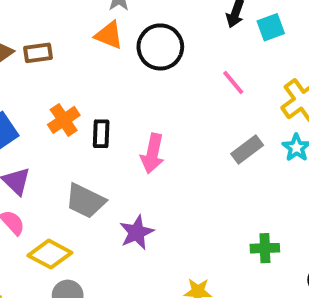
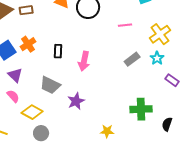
pink line: (233, 82) -> (125, 25), turned -56
orange cross: (64, 120) -> (28, 44), moved
green cross: (265, 248) -> (141, 109), size x1.5

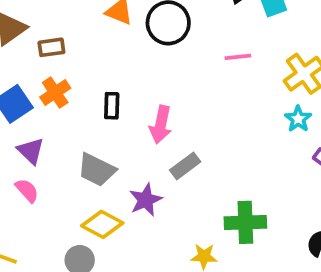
brown rectangle: (26, 10) -> (51, 47), moved
gray rectangle: (132, 59) -> (185, 166), moved
green cross: (141, 109) -> (245, 222), moved
yellow diamond: (32, 112) -> (102, 224), moved

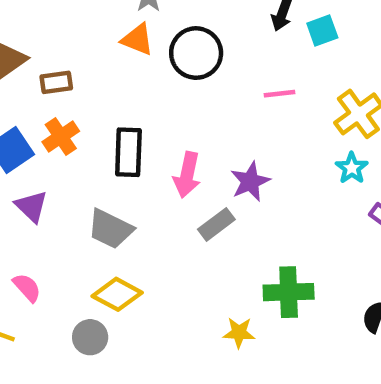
black rectangle: (112, 106) -> (128, 152), size x1.5
pink semicircle: (27, 190) -> (27, 288), moved
purple star: (146, 200) -> (250, 182), moved

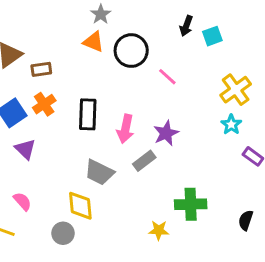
pink line: (280, 94) -> (167, 77), moved, turned 48
gray trapezoid: (110, 229) -> (99, 172), moved
yellow diamond: (117, 294) -> (80, 206), turned 56

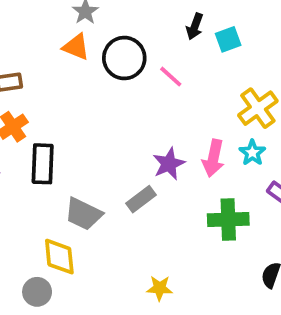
pink line: (167, 77) -> (171, 77), moved
black rectangle: (88, 114) -> (43, 164), moved
pink arrow: (125, 129) -> (213, 158), moved
green cross: (191, 204) -> (228, 219), moved

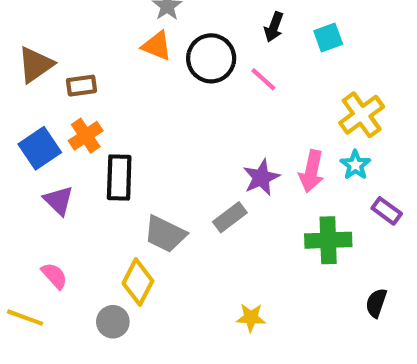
black arrow: (195, 26) -> (274, 27), moved
yellow diamond: (59, 257) -> (138, 282), turned 33

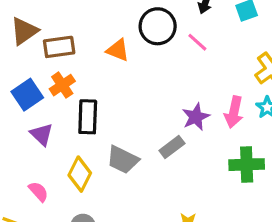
orange triangle: (157, 46) -> (118, 50), moved
brown rectangle: (82, 86) -> (59, 47), size x1.4
yellow diamond: (138, 282) -> (80, 174), moved

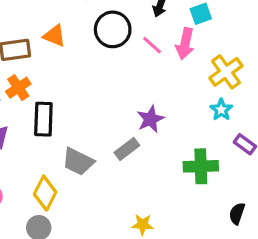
orange triangle: (118, 50) -> (54, 36), moved
pink arrow: (234, 112) -> (185, 44), moved
yellow diamond: (80, 174) -> (45, 193), moved

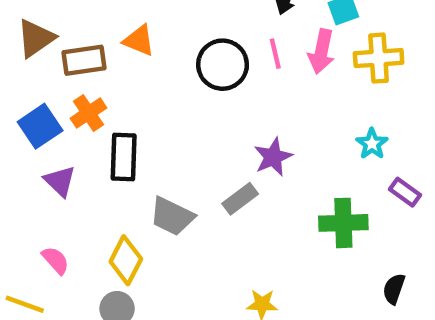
black circle: (113, 29) -> (223, 65), moved
pink line: (152, 45) -> (275, 54), turned 35
yellow cross: (226, 72) -> (379, 58), moved, turned 32

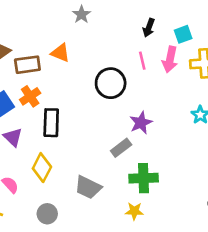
black circle: (223, 65) -> (111, 83), moved
gray trapezoid: (172, 216) -> (88, 187), moved
green cross: (343, 223) -> (144, 178), moved
yellow diamond: (126, 260) -> (42, 168), moved

